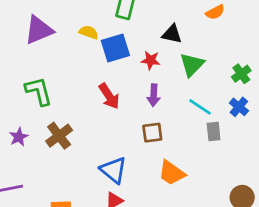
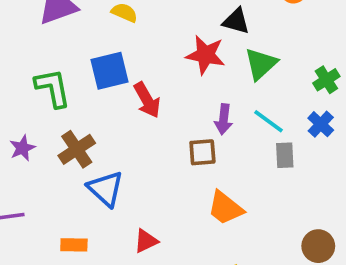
blue square: (115, 48) -> (109, 71), moved
red star: (151, 60) -> (205, 55), size x1.5
purple arrow: (154, 95) -> (224, 119), moved
blue triangle: (114, 170) -> (106, 189), moved

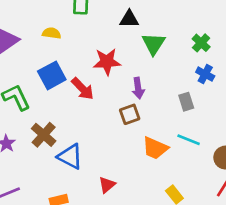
red star: (205, 55) -> (107, 62), moved
cyan line: (268, 121) -> (189, 140), moved

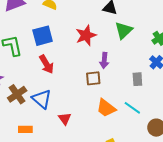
red star: (107, 62) -> (86, 35), turned -30
red arrow: (83, 89) -> (46, 64), moved
brown cross: (44, 135) -> (17, 94), moved
red triangle: (107, 185) -> (65, 119), moved, turned -40

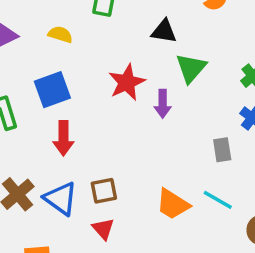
purple arrow: (104, 61) -> (163, 104), moved
red arrow: (46, 64) -> (63, 138), turned 36
brown square: (93, 78) -> (104, 191), moved

